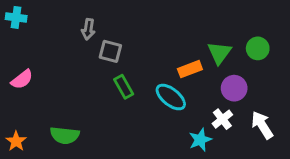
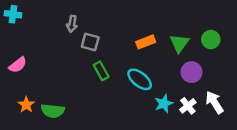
orange rectangle: (190, 69) -> (146, 42), moved
white cross: (222, 119) -> (188, 106), moved
cyan star: (200, 140) -> (164, 103), moved
orange star: (16, 141) -> (26, 105), moved

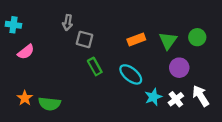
cyan cross: (13, 14) -> (13, 25), moved
pink semicircle: (18, 65) -> (26, 52), moved

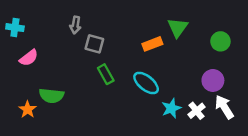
green triangle: (168, 41) -> (178, 28), moved
purple circle: (179, 68) -> (213, 80), moved
green semicircle: (50, 104) -> (51, 96), moved

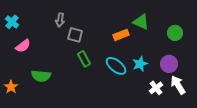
cyan cross: (15, 28) -> (12, 22), turned 32
green triangle: (178, 28) -> (141, 22), turned -42
cyan star: (171, 108) -> (140, 64), moved
orange star: (28, 109) -> (11, 87), moved

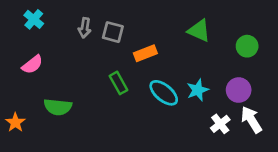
cyan cross: (12, 22) -> (34, 19), moved
gray square: (75, 35) -> (113, 32), moved
orange rectangle: (121, 35) -> (145, 53), moved

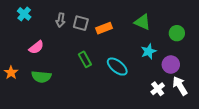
orange rectangle: (145, 53) -> (104, 28), moved
pink semicircle: (32, 65) -> (36, 47), moved
cyan star: (198, 90) -> (149, 51), moved
orange star: (15, 122) -> (11, 73), moved

